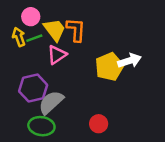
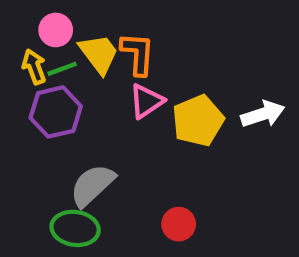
pink triangle: (57, 55) -> (146, 101), moved
white arrow: (129, 61) -> (263, 114), moved
purple hexagon: (33, 88) -> (56, 112), moved

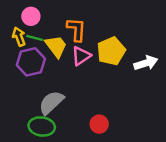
yellow trapezoid: (99, 54) -> (56, 46), moved
green line: (62, 69) -> (35, 38), turned 35
yellow pentagon: (198, 121) -> (111, 51), moved

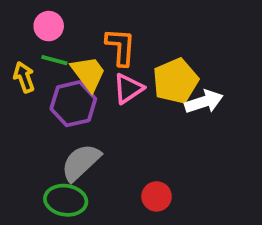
yellow arrow: (19, 37) -> (24, 77), moved
purple hexagon: (31, 62) -> (73, 104), moved
white arrow: (146, 63) -> (204, 102), moved

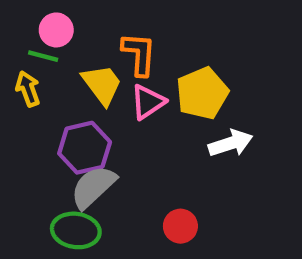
green line: (54, 60) -> (43, 56), moved
white arrow: (204, 102) -> (231, 143), moved
purple hexagon: (73, 104) -> (85, 148), moved

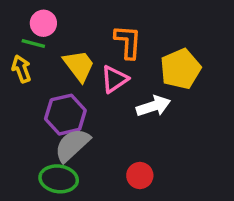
orange L-shape: (139, 54) -> (128, 42), moved
yellow pentagon: (202, 93) -> (180, 69), moved
white arrow: (231, 143) -> (153, 106), moved

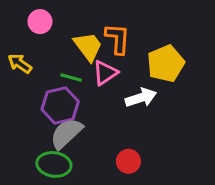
green line: (33, 44) -> (71, 77), moved
yellow trapezoid: (79, 66) -> (88, 46), moved
yellow arrow: (21, 69) -> (20, 64), turned -35

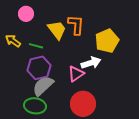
pink triangle: (105, 73) -> (76, 74), moved
green line: (71, 77) -> (36, 46), moved
red circle: (128, 161) -> (83, 104), size x1.6

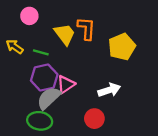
white arrow: (91, 63) -> (109, 90), moved
pink triangle: (76, 74) -> (66, 84), moved
red circle: (83, 104) -> (94, 119), size x0.7

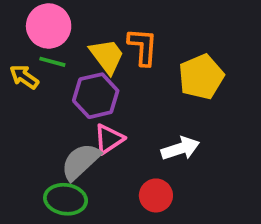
pink circle: (29, 16) -> (49, 26), size x1.5
green line: (41, 52) -> (52, 62), moved
purple hexagon: (44, 78) -> (96, 96), moved

